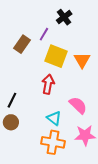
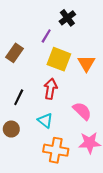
brown rectangle: (22, 44) -> (14, 53), moved
black line: (12, 100) -> (19, 97), moved
cyan triangle: (54, 118) -> (45, 121), moved

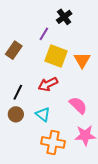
red arrow: (50, 89) -> (48, 84), turned -126
brown circle: (11, 129) -> (16, 114), moved

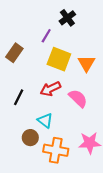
pink semicircle: (78, 105) -> (78, 98), moved
brown circle: (16, 114) -> (30, 138), moved

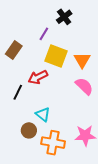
red arrow: (50, 89) -> (38, 77), moved
pink semicircle: (78, 98) -> (84, 86), moved

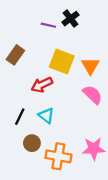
purple line: (44, 34) -> (48, 25), moved, turned 72
black line: (18, 92) -> (20, 117), moved
cyan triangle: (43, 114) -> (46, 116), moved

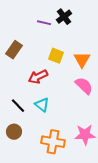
yellow square: (62, 62) -> (56, 56), size x0.7
black line: (20, 117) -> (18, 106), turned -70
brown circle: (32, 143) -> (14, 132), moved

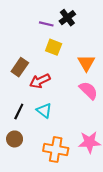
brown rectangle: (14, 50) -> (20, 67), moved
yellow square: (56, 56) -> (54, 47), moved
black line: (18, 106) -> (19, 112), turned 70

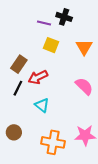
black cross: (67, 18) -> (64, 17), turned -35
orange triangle: (86, 63) -> (84, 47), moved
black line: (19, 112) -> (18, 88), moved

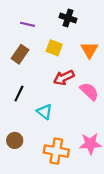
purple line: (44, 23) -> (27, 24), moved
brown rectangle: (19, 64) -> (20, 54), moved
red arrow: (38, 77) -> (64, 78), moved

